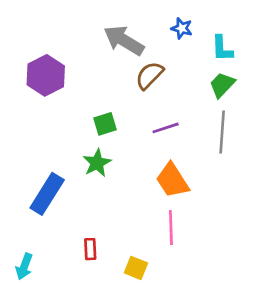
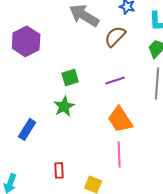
brown semicircle: (149, 75) -> (115, 36), moved
blue rectangle: (47, 194) -> (27, 129), size x0.7

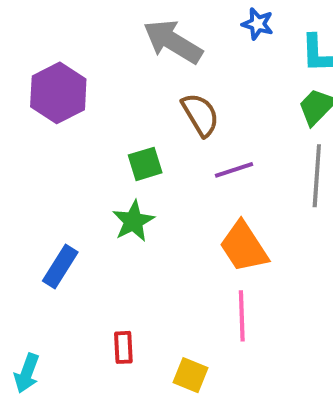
brown semicircle: (115, 36) -> (200, 115), moved, turned 105

